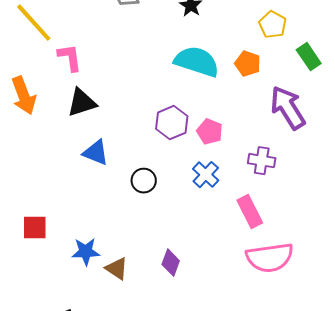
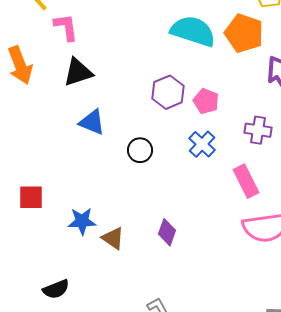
orange pentagon: (248, 64) -> (244, 33), size x1.5

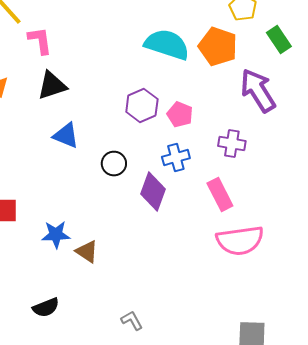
blue cross: (202, 144) -> (176, 158), turned 32
purple diamond: (167, 232) -> (153, 192), moved, size x1.4
black semicircle: (56, 289) -> (46, 308), moved

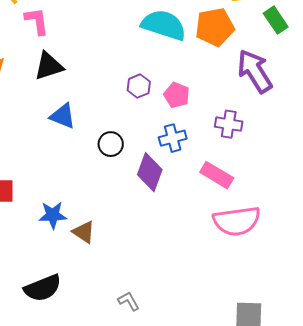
orange pentagon: (218, 46) -> (215, 27), turned -30
purple hexagon: (142, 106) -> (139, 86), size x0.7
pink rectangle: (220, 194) -> (217, 175), turned -32
black semicircle: (46, 308) -> (43, 288), size x1.4

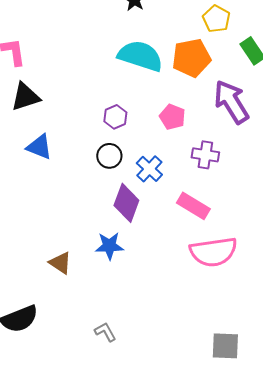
pink pentagon: (177, 95) -> (172, 117), moved
blue cross: (173, 138) -> (149, 169), turned -32
black circle: (111, 144) -> (109, 156), moved
blue star: (53, 215) -> (109, 246), moved

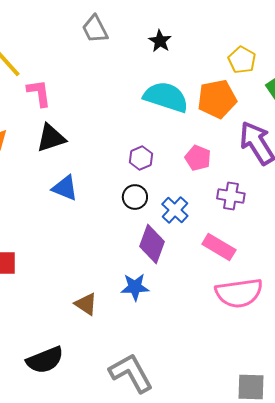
gray L-shape: (105, 332) -> (131, 373), size x2.0

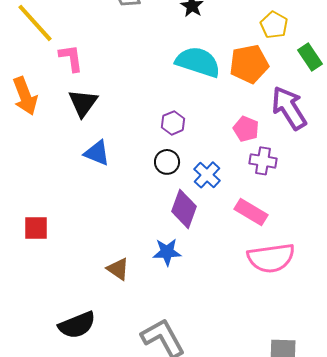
black triangle: (51, 138) -> (83, 103), turned -36
pink pentagon: (198, 158) -> (246, 129), moved

